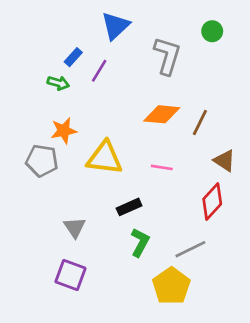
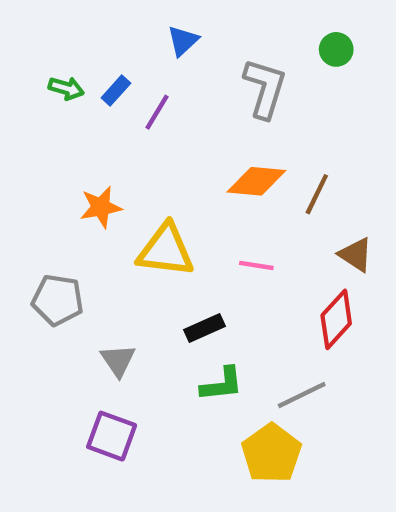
blue triangle: (115, 26) -> (183, 41), size x0.7
green arrow: (58, 83) -> (66, 88), moved
gray pentagon: (42, 161) -> (58, 300), moved
green L-shape: (140, 242) -> (222, 384), turned 56

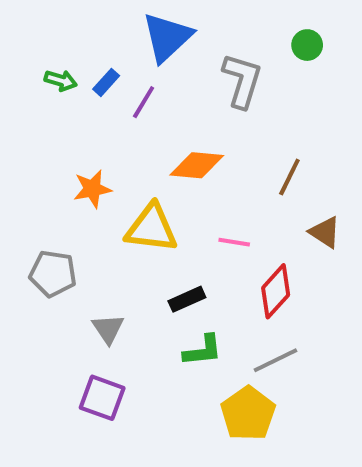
blue triangle: (183, 41) -> (167, 37), size x1.8
orange diamond: (256, 181) -> (197, 165), moved
red diamond: (336, 319) -> (276, 291), moved

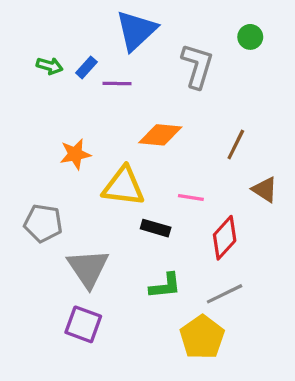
purple line: (144, 102) -> (117, 83), turned 60
black rectangle: (187, 299) -> (156, 228), moved, turned 40
gray triangle: (108, 329) -> (88, 268), size x1.6

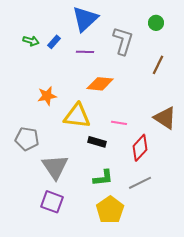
purple line: (117, 83) -> (85, 52), moved
brown line: (236, 145) -> (158, 65), moved
brown triangle: (265, 189) -> (165, 118), size x1.4
yellow pentagon: (202, 337) -> (110, 210), moved

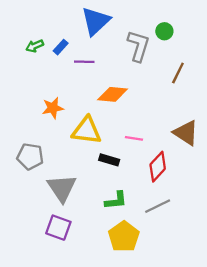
green circle: (156, 23) -> (164, 31), moved
green arrow: (31, 41) -> (35, 46), turned 140
purple line: (85, 52) -> (84, 62), moved

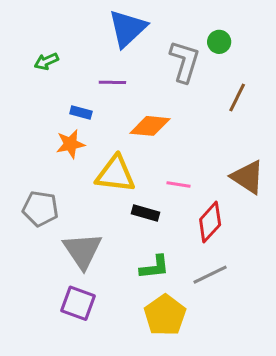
blue rectangle: (61, 47) -> (81, 112), moved, turned 63

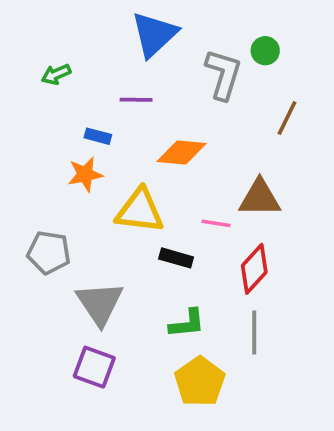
brown triangle: (248, 177) -> (260, 198), moved, turned -33
gray line: (210, 275) -> (254, 333), turned -64

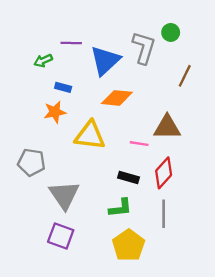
blue triangle: (154, 34) -> (105, 61), moved
green arrow: (56, 74) -> (43, 61), moved
purple line: (136, 100) -> (71, 43), moved
black rectangle: (176, 258) -> (129, 178), moved

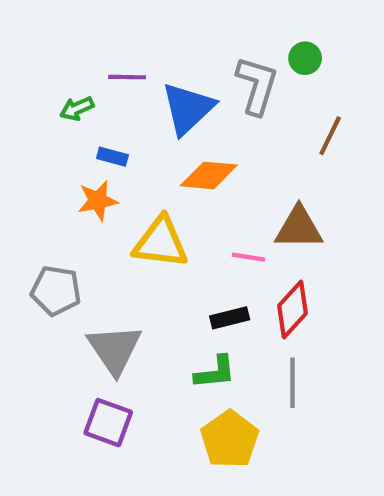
black rectangle: (129, 178) -> (230, 318), turned -30

